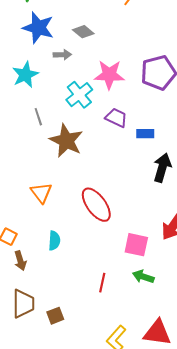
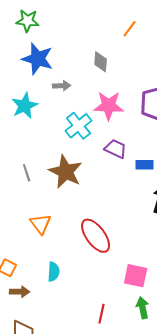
gray diamond: (83, 32) -> (101, 62), moved, turned 55
gray line: (38, 117) -> (27, 173), moved
brown arrow: (20, 261) -> (20, 292), turned -72
green arrow: (143, 277) -> (143, 308), turned 60

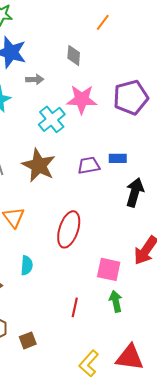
purple trapezoid: (116, 149) -> (89, 165), moved, turned -35
red ellipse: (96, 236) -> (69, 229), turned 54

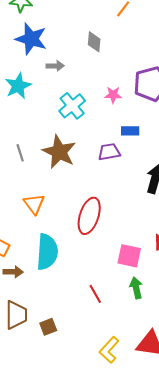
pink star: (82, 99) -> (113, 95), moved, size x0.6
blue rectangle: (118, 158) -> (130, 131), moved
cyan semicircle: (27, 265) -> (47, 252), size x1.8
red line: (75, 307) -> (95, 294), turned -42

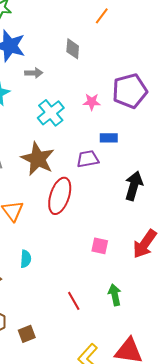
red ellipse: (89, 216) -> (60, 196), moved
cyan semicircle: (47, 252) -> (26, 259), size x0.5
pink square: (129, 256) -> (100, 246), moved, size x0.7

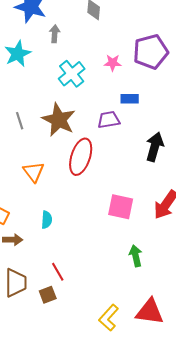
gray arrow: (34, 73) -> (55, 34), turned -84
pink square: (100, 246) -> (121, 207), size x1.5
red line: (74, 301) -> (58, 272), moved

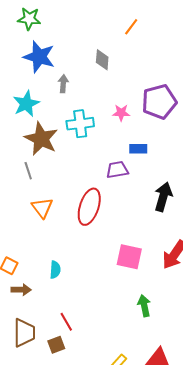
cyan cross: (72, 74) -> (80, 124), turned 32
brown star: (59, 120) -> (41, 139), moved
orange triangle: (34, 172) -> (42, 208), moved

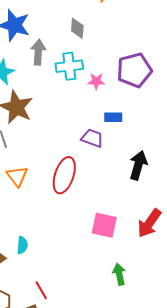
gray arrow: (63, 84) -> (38, 52), size x1.4
cyan cross: (80, 124) -> (69, 66), moved
purple trapezoid: (117, 170) -> (92, 138), turned 30
cyan semicircle: (55, 270) -> (22, 245), moved

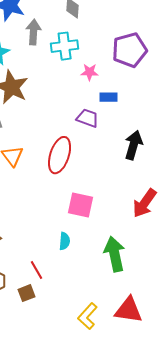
pink star: (96, 81) -> (90, 72), moved
pink square: (104, 225) -> (81, 205), moved
cyan semicircle: (22, 245) -> (65, 241), moved
green arrow: (119, 274) -> (115, 254), size x1.6

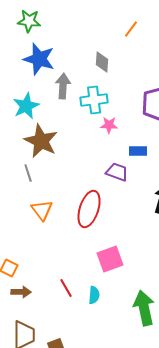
pink star: (90, 72) -> (109, 125), moved
pink square: (81, 205) -> (110, 259), turned -32
red line: (37, 270) -> (66, 288), moved

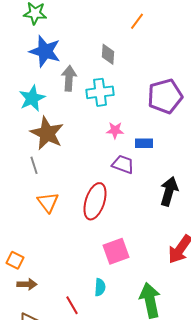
pink star: (109, 125) -> (115, 130), moved
red line: (66, 288) -> (72, 305), moved

